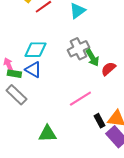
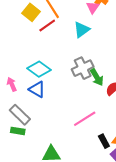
cyan diamond: (35, 50) -> (39, 69), turned 35
green rectangle: (14, 74) -> (18, 131), moved

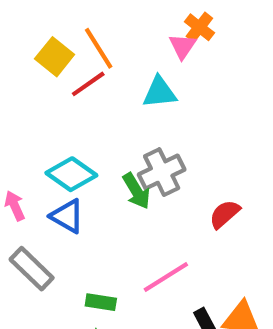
cyan triangle: (82, 30) -> (160, 92), turned 30
green arrow: (97, 77) -> (136, 191), moved
green rectangle: (18, 131) -> (101, 302), moved

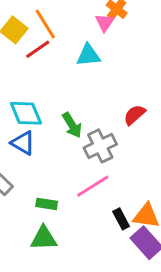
gray cross: (162, 172) -> (100, 146), moved
cyan diamond: (71, 174) -> (26, 113), turned 32
red semicircle: (225, 214) -> (134, 115), moved

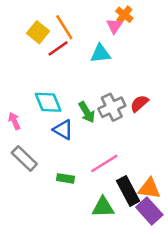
blue triangle: (23, 143) -> (63, 130), moved
gray cross: (100, 146) -> (112, 107), moved
black rectangle: (121, 219) -> (128, 191), size x1.6
green triangle: (44, 238) -> (103, 207), moved

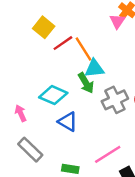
orange line: (64, 27) -> (83, 49), moved
cyan triangle: (101, 53) -> (94, 68), moved
cyan diamond: (48, 102) -> (53, 95), turned -44
green arrow: (87, 112) -> (86, 83), moved

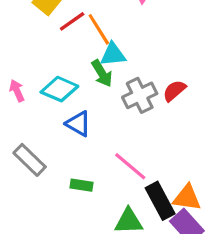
pink arrow: (21, 113) -> (17, 91), moved
pink line: (108, 154) -> (130, 166), turned 72

